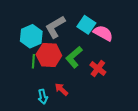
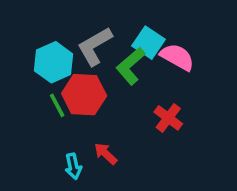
green L-shape: (74, 57) -> (131, 66), moved
green line: (33, 61) -> (57, 105), turned -32

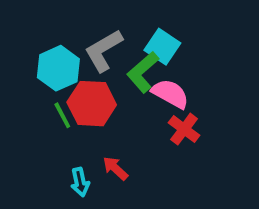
pink semicircle: (177, 57) -> (170, 94), moved

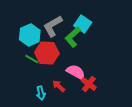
pink semicircle: (170, 94) -> (76, 72), moved
green line: (62, 115) -> (32, 59), turned -32
red cross: (184, 129) -> (89, 84), moved

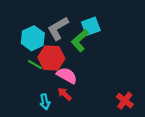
cyan square: (83, 24) -> (91, 26), turned 36
pink semicircle: (76, 72) -> (67, 75), moved
red cross: (89, 84) -> (125, 101), moved

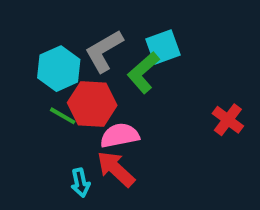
pink semicircle: (67, 75) -> (120, 135), turned -40
red arrow: (65, 94) -> (116, 169), size x1.5
red cross: (125, 101) -> (228, 120), moved

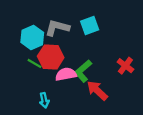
gray L-shape: (104, 51) -> (57, 28), turned 45
green L-shape: (143, 73) -> (83, 71), moved
red arrow: (116, 169) -> (97, 91), moved

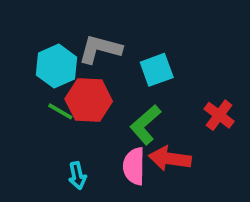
cyan square: (90, 26) -> (157, 70), moved
pink semicircle: (66, 74) -> (134, 166), moved, turned -78
red arrow: (97, 91) -> (170, 159), turned -35

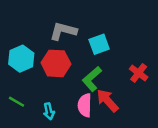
cyan hexagon: (57, 66) -> (21, 59), moved
green line: (60, 111) -> (16, 102), moved
red arrow: (170, 159) -> (107, 101), turned 40

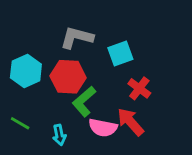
red cross: (139, 73) -> (139, 88), moved
green L-shape: (92, 79) -> (84, 101), moved
pink semicircle: (85, 105) -> (103, 128), turned -80

